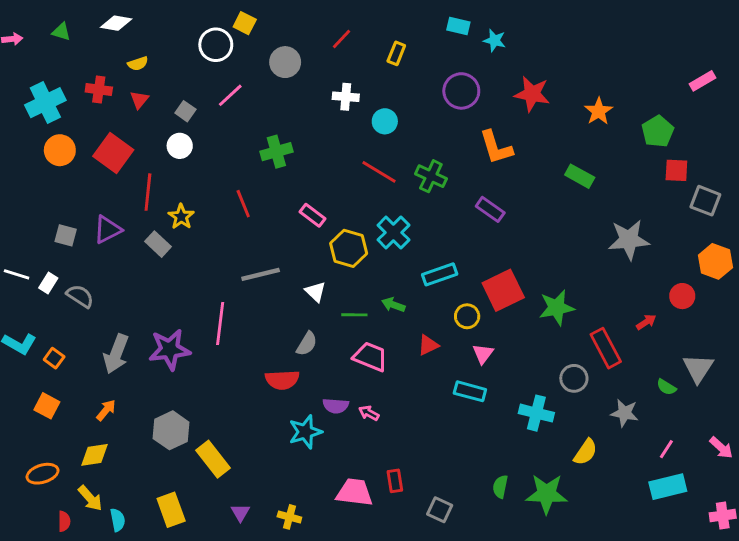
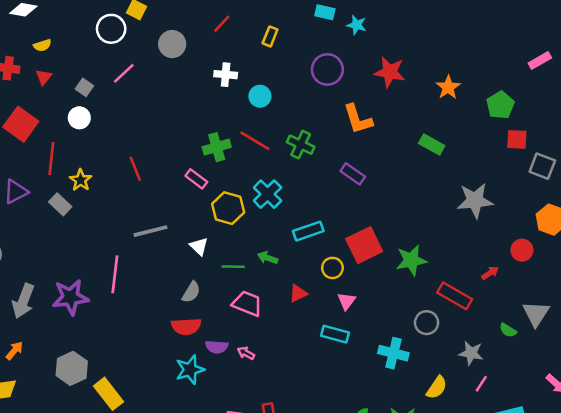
green cross: (276, 152) -> (217, 147), moved
red rectangle: (606, 348) -> (455, 296), turned -32
red semicircle: (282, 380) -> (186, 326), moved
pink line: (666, 449) -> (481, 384), moved

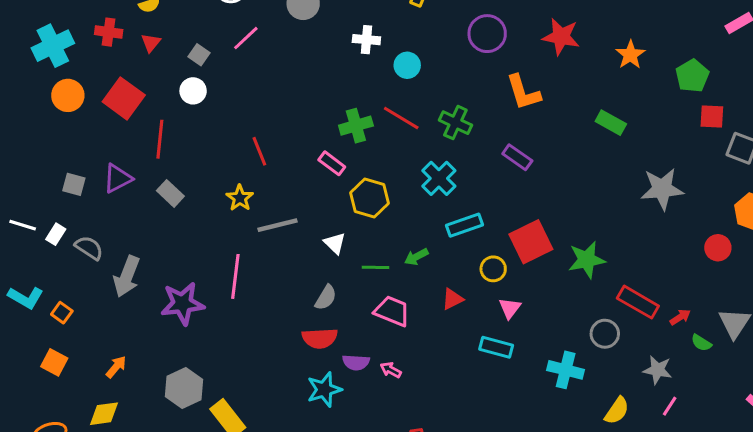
yellow star: (81, 180) -> (240, 198), moved
cyan cross: (268, 194) -> (439, 178), moved
green arrow: (268, 258) -> (416, 257), turned -48
red arrow: (490, 273) -> (680, 317), moved
gray arrow: (23, 301) -> (127, 276), moved

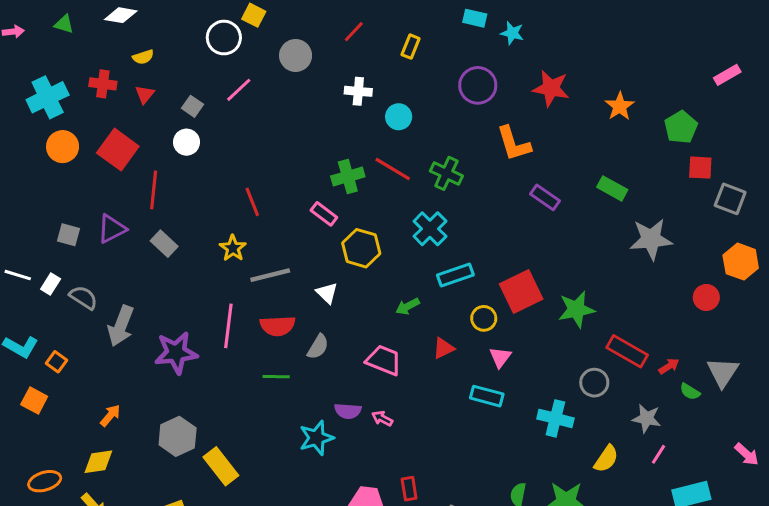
green rectangle: (611, 123) -> (612, 188), moved
purple rectangle: (517, 157) -> (545, 197), moved
green line: (376, 267) -> (276, 377), moved
red semicircle: (320, 338) -> (278, 326), moved
orange square: (54, 362) -> (34, 401), moved

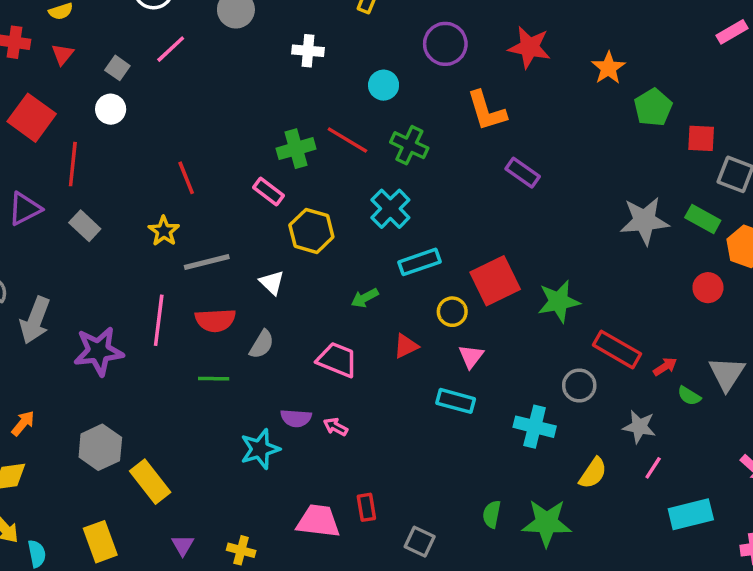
cyan circle: (399, 117) -> (384, 85), moved
green pentagon: (681, 127) -> (653, 107), moved
green rectangle: (612, 188) -> (703, 219), moved

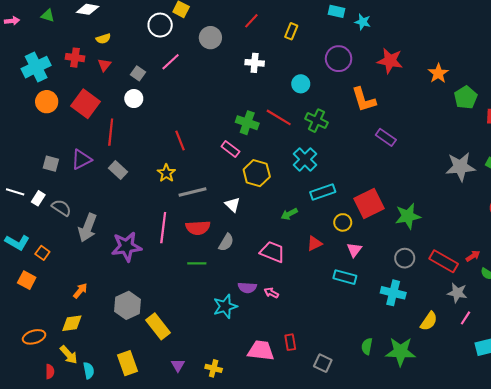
green cross: (296, 149) -> (247, 123), turned 35
red rectangle: (617, 349) -> (444, 261), moved
gray circle: (579, 385) -> (405, 258), moved

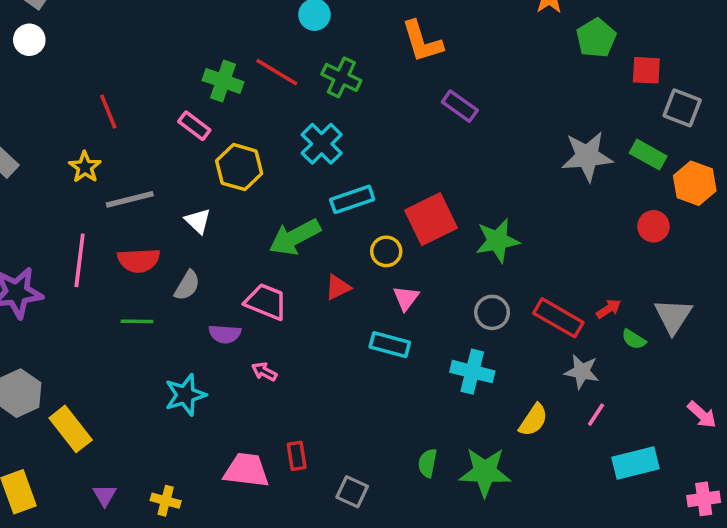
green arrow: (289, 214) -> (295, 237), size x1.8
purple semicircle: (247, 288) -> (225, 334), moved

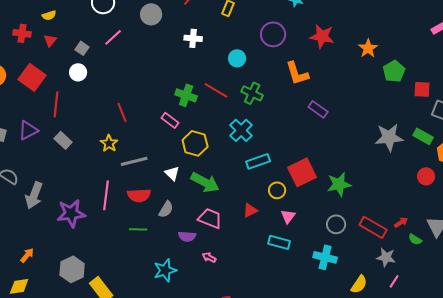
green arrow: (295, 237) -> (205, 182), moved, turned -124

